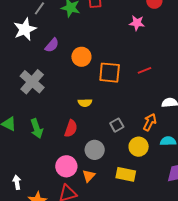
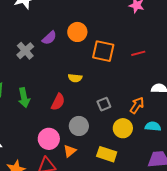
purple semicircle: (52, 45) -> (49, 38), moved
gray cross: (32, 82) -> (25, 51), size x0.7

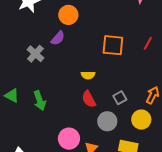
orange circle: (77, 32) -> (68, 15), moved
red line: (138, 53) -> (148, 43), turned -40
red semicircle: (58, 102) -> (89, 99), moved, turned 132
gray circle: (79, 126) -> (107, 121), moved

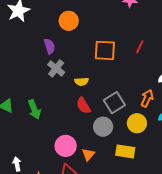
orange circle: (68, 15) -> (69, 21), moved
purple semicircle: (58, 38) -> (49, 46), turned -56
gray cross: (35, 54) -> (56, 68), moved
gray square: (120, 98) -> (114, 103), size x1.5

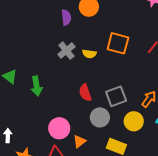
purple semicircle: (49, 46) -> (66, 17), moved
yellow semicircle: (82, 82) -> (89, 54), moved

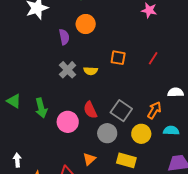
orange square: (118, 43) -> (118, 58), size x0.7
gray square: (116, 96) -> (121, 111), turned -30
pink circle: (59, 128) -> (68, 122), moved

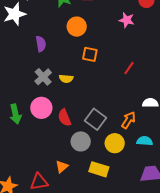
orange circle: (86, 24) -> (77, 27), moved
orange square: (118, 58) -> (90, 54), moved
pink circle: (68, 122) -> (41, 108), moved

